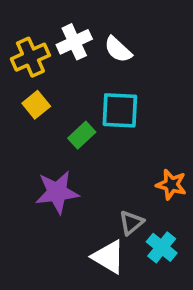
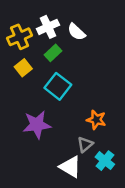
cyan square: (120, 110) -> (58, 86), moved, turned 35
green rectangle: (82, 135) -> (53, 53), moved
orange star: (171, 185) -> (96, 120), moved

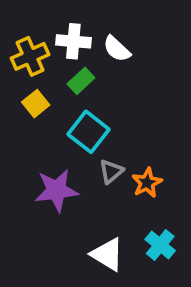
white cross: (48, 27) -> (73, 41), turned 30
orange star: (96, 120) -> (147, 183), turned 30
gray triangle: (85, 144) -> (111, 171), moved

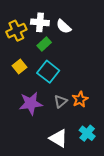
yellow square: (36, 104) -> (19, 67), moved
gray triangle: (111, 171) -> (60, 101), moved

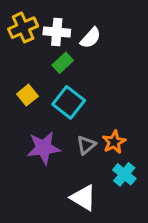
white semicircle: (64, 26) -> (91, 38), turned -91
yellow cross: (16, 31) -> (23, 28), moved
cyan cross: (87, 133) -> (124, 174), moved

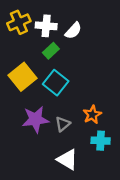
yellow square: (27, 95) -> (22, 77), size x1.6
gray triangle: (86, 145) -> (63, 124), moved
cyan cross: (124, 174) -> (101, 141), turned -36

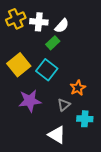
green rectangle: (51, 51) -> (53, 43), moved
orange star: (92, 115) -> (78, 88), moved
gray triangle: (63, 124) -> (64, 105), moved

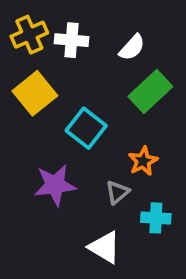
white semicircle: (62, 26) -> (132, 47), moved
green rectangle: (53, 43) -> (150, 91), moved, size x1.6
yellow square: (19, 65) -> (35, 93), moved

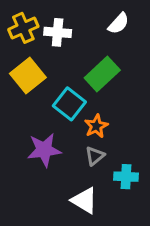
white semicircle: (132, 47) -> (119, 23), moved
green rectangle: (150, 91) -> (102, 74), moved
orange star: (143, 161) -> (96, 126), moved

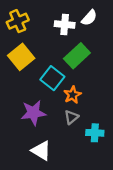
white cross: (58, 32) -> (65, 24), moved
white triangle: (84, 200) -> (41, 151), moved

